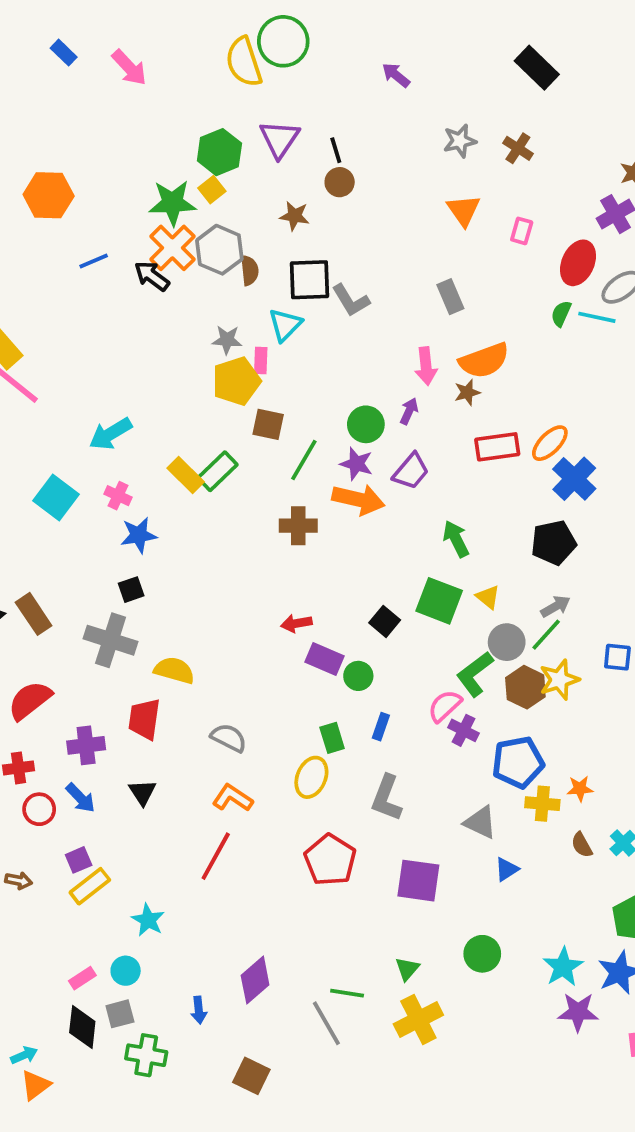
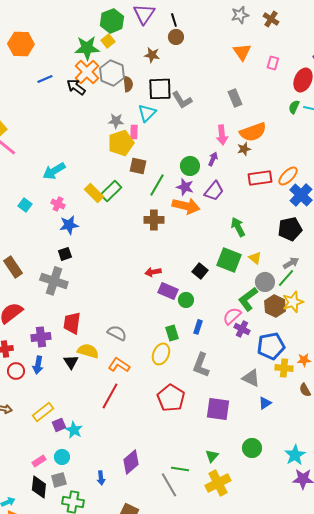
cyan square: (56, 498) -> (25, 205), size x0.6
yellow semicircle: (174, 670) -> (88, 351), moved
blue arrow: (80, 798) -> (38, 365), turned 54
purple square: (79, 860) -> (59, 425), moved

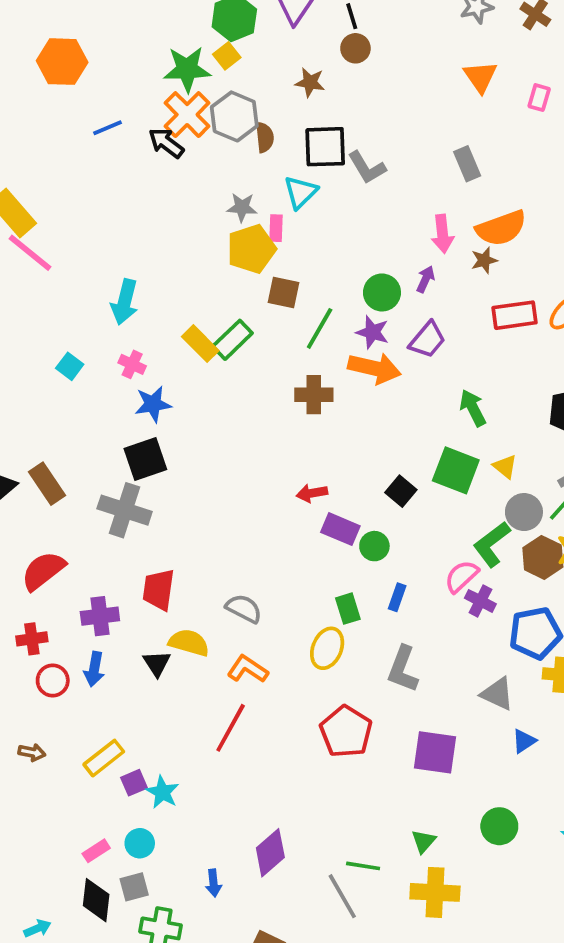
cyan arrow: (54, 171) -> (125, 302), turned -45
black square: (65, 254) -> (145, 459), size x1.6
yellow cross: (218, 483) -> (435, 892), turned 30

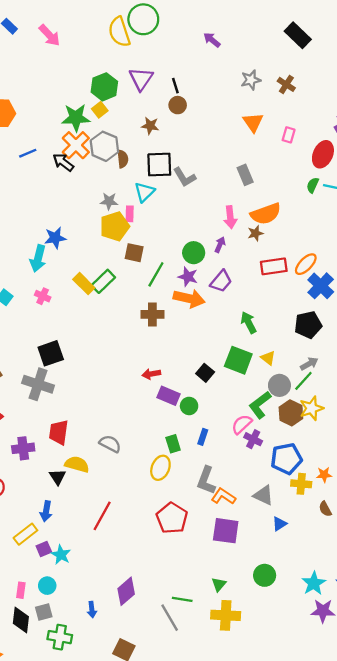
blue star: (153, 404) -> (55, 238), moved
blue arrow: (94, 669) -> (46, 511), moved
orange L-shape: (248, 669) -> (223, 496), moved
pink rectangle: (96, 851) -> (21, 590), turned -49

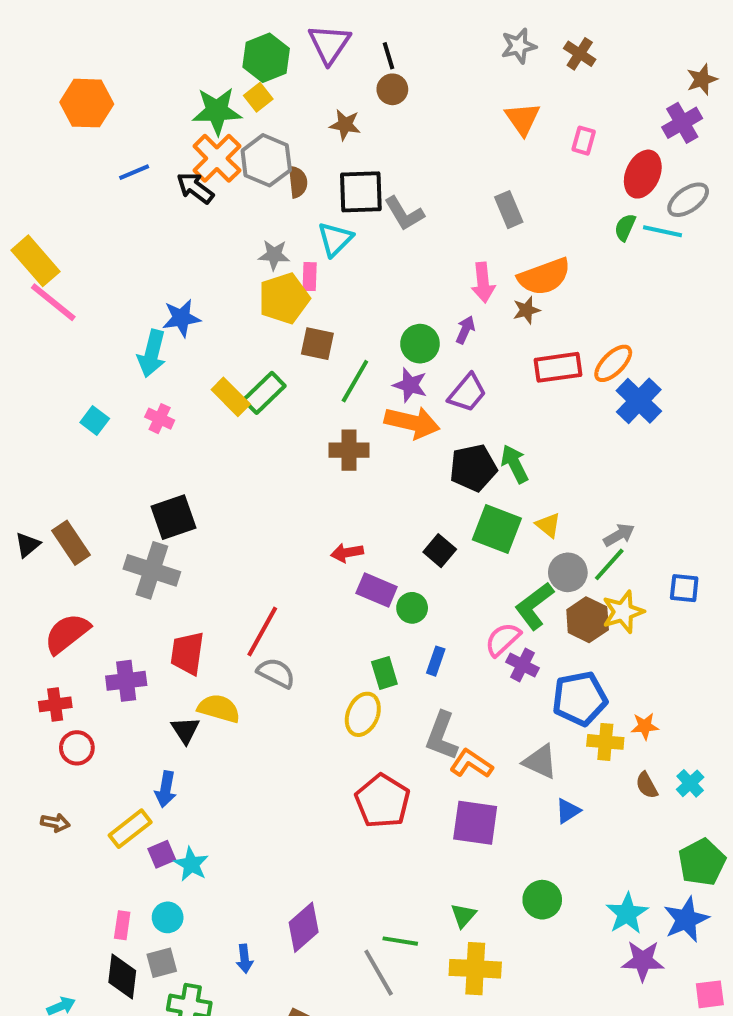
black pentagon: (308, 325) -> (473, 468), moved
red line: (102, 516) -> (262, 632), moved

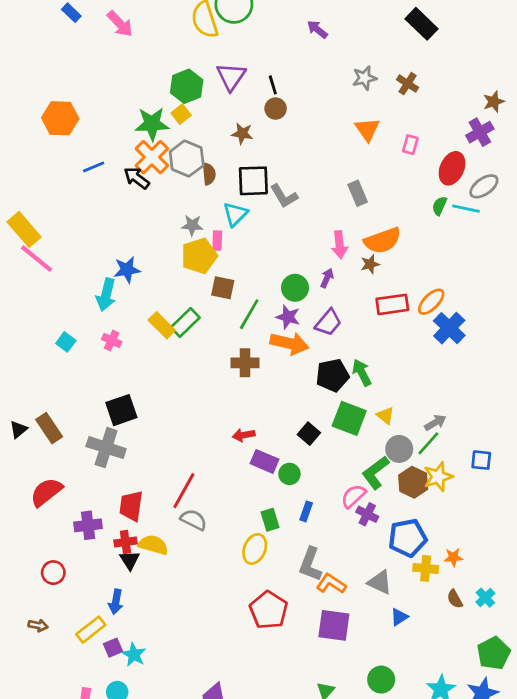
red cross: (55, 704) -> (126, 542), moved

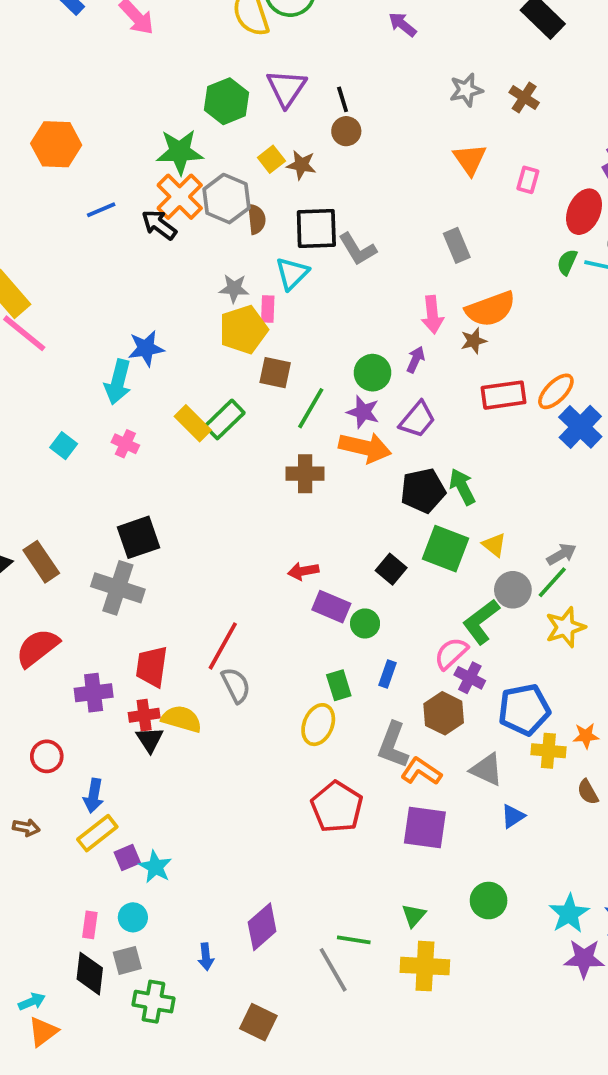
yellow square: (181, 114) -> (271, 159), moved
brown hexagon: (413, 482) -> (444, 713), moved
gray semicircle: (194, 520) -> (236, 685), turned 36
blue arrow: (116, 602) -> (94, 796), moved

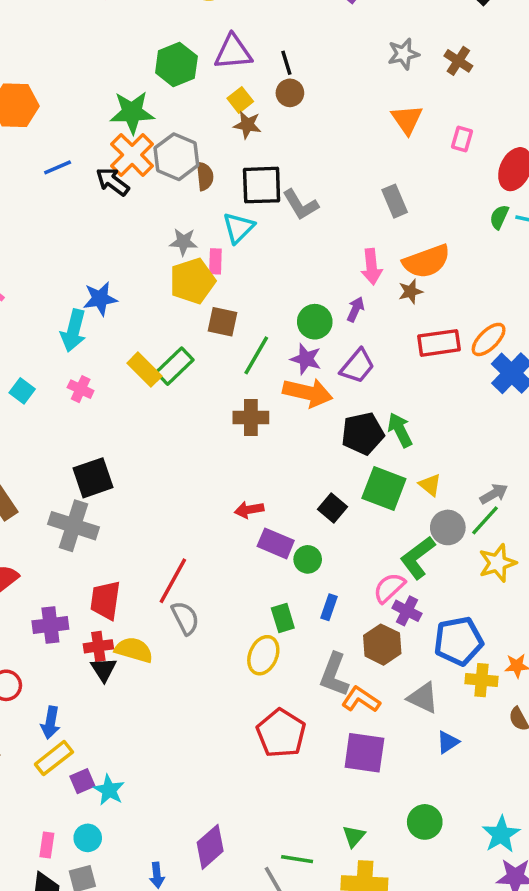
purple triangle: (286, 88) -> (233, 52), turned 51
yellow square: (271, 159) -> (240, 100), moved

